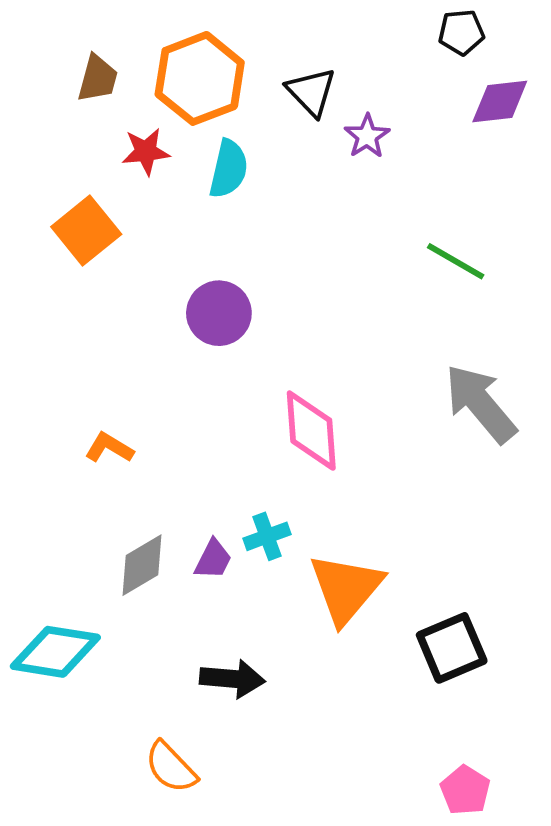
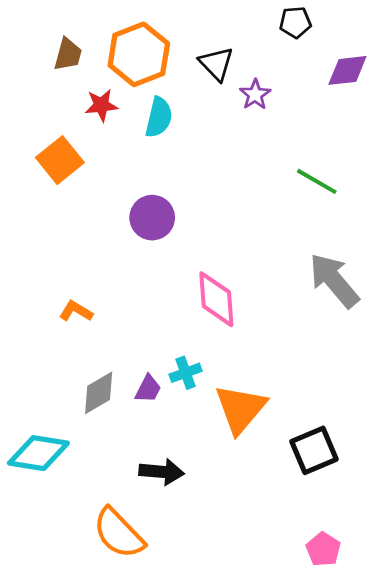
black pentagon: (461, 32) -> (295, 22), moved
orange semicircle: (171, 767) -> (119, 533), size x1.4

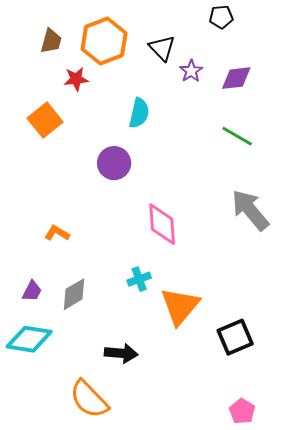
purple diamond: (347, 70) -> (236, 78), moved
cyan semicircle: (159, 117) -> (139, 113), moved
purple trapezoid: (148, 389) -> (32, 291), moved

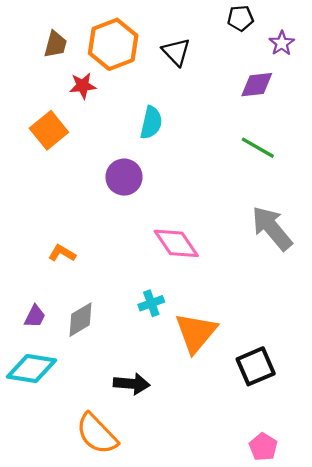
purple star: (191, 71) -> (282, 43), moved
pink diamond: (162, 224) -> (176, 243), turned -30

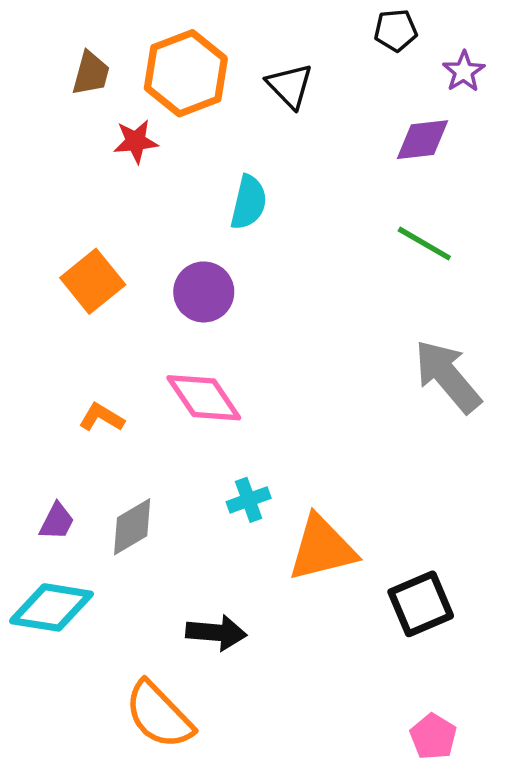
orange square: (49, 130) -> (93, 281), moved
pink diamond: (176, 243) -> (204, 398), moved
orange triangle: (196, 333) -> (322, 548), turned 36

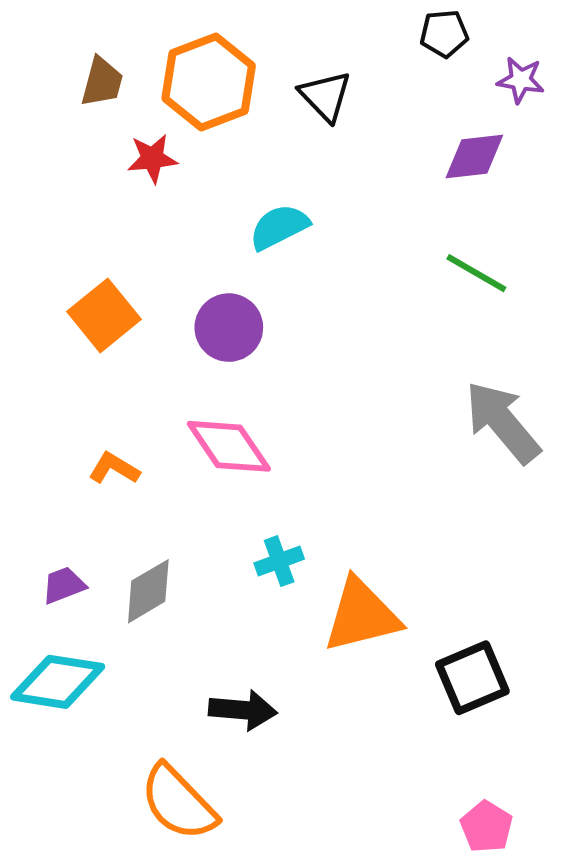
purple star: (464, 71) -> (521, 80), turned -30
cyan semicircle: (249, 202) -> (279, 227), turned -130
purple trapezoid: (57, 521) -> (64, 585), turned -138

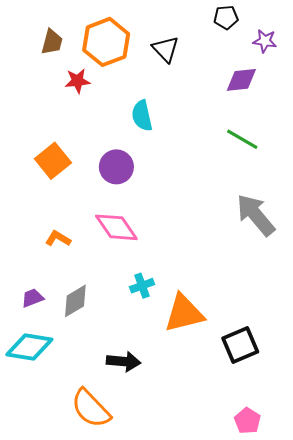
cyan semicircle: (279, 227) -> (142, 116), turned -76

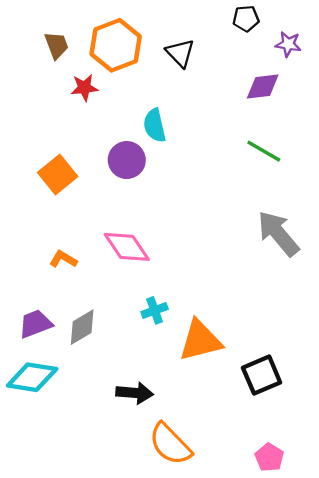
brown trapezoid: (52, 42) -> (57, 45), turned -36
purple circle: (116, 167) -> (127, 160), moved
purple trapezoid: (32, 298) -> (35, 324), size x1.4
orange semicircle: (91, 408) -> (170, 444), moved

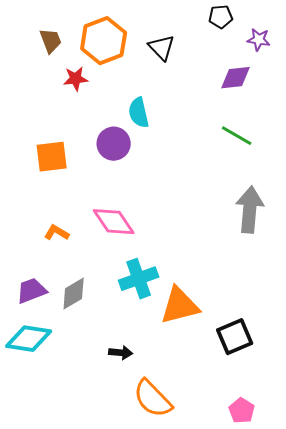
orange square: (58, 175) -> (52, 157), turned 32
gray arrow: (278, 234) -> (250, 210), turned 45
cyan cross: (155, 310) -> (139, 279), size x1.6
black arrow: (135, 393) -> (121, 353), size x0.7

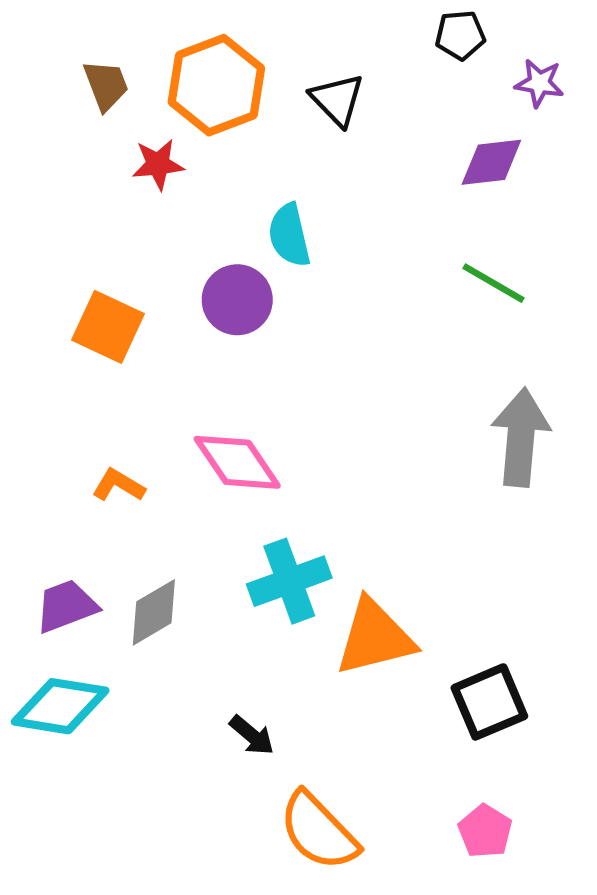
orange square: (52, 157) -> (108, 327), turned 32
black arrow: (121, 353) -> (252, 735), turned 35
pink pentagon: (242, 411) -> (485, 831), moved

